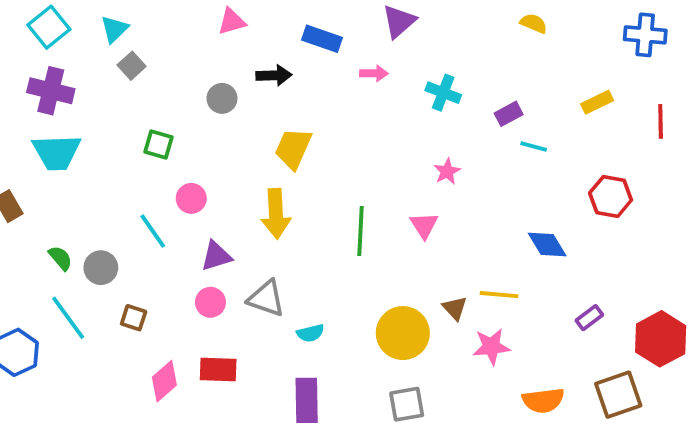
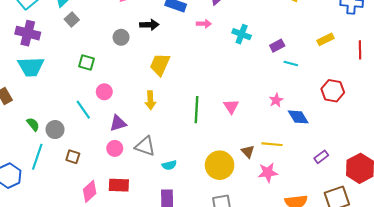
pink star: (447, 171) -> (276, 100), moved
yellow arrow: (276, 214) -> (150, 100), size x0.7
cyan line: (68, 318) -> (37, 157), turned 55

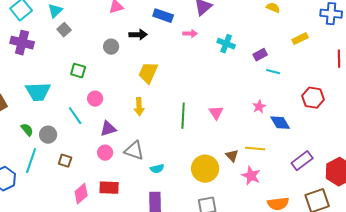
yellow rectangle: (325, 39) -> (300, 39), moved
cyan trapezoid: (31, 67) -> (38, 92), moved
purple rectangle: (321, 157) -> (302, 161), size x1.5
pink star: (268, 172) -> (251, 176), turned 30

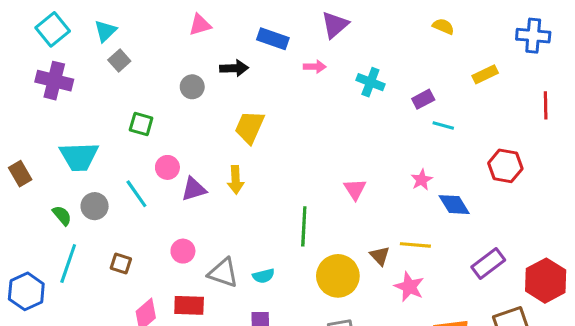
green line: (183, 116) -> (304, 226), moved
purple triangle: (108, 129) -> (194, 189), moved
gray circle: (48, 135) -> (95, 206), moved
gray triangle: (134, 151) -> (223, 273), moved

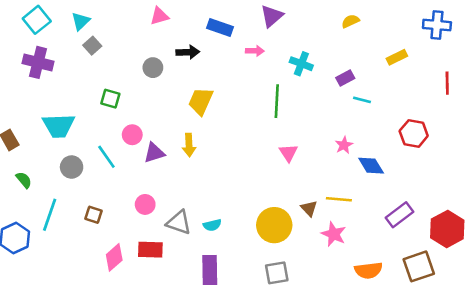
yellow semicircle: (443, 26) -> (350, 21), moved, turned -48
green semicircle: (62, 215) -> (24, 180), moved
green line: (304, 226) -> (277, 101), moved

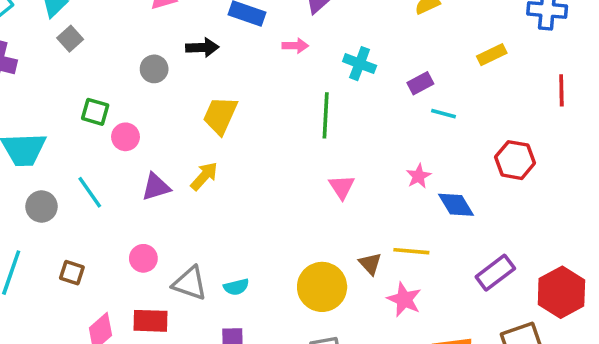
pink circle: (132, 135) -> (125, 137), moved
yellow arrow: (189, 145) -> (204, 176), turned -135

